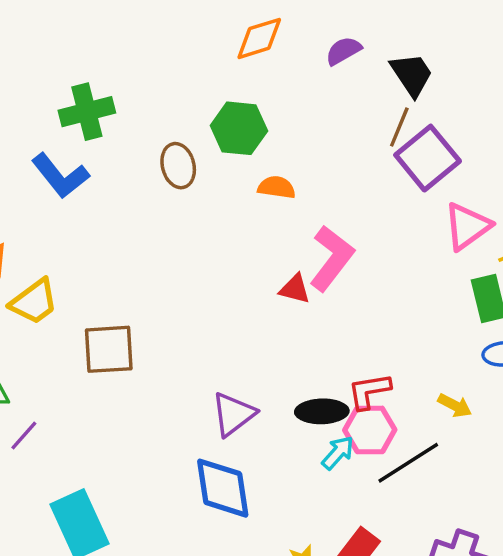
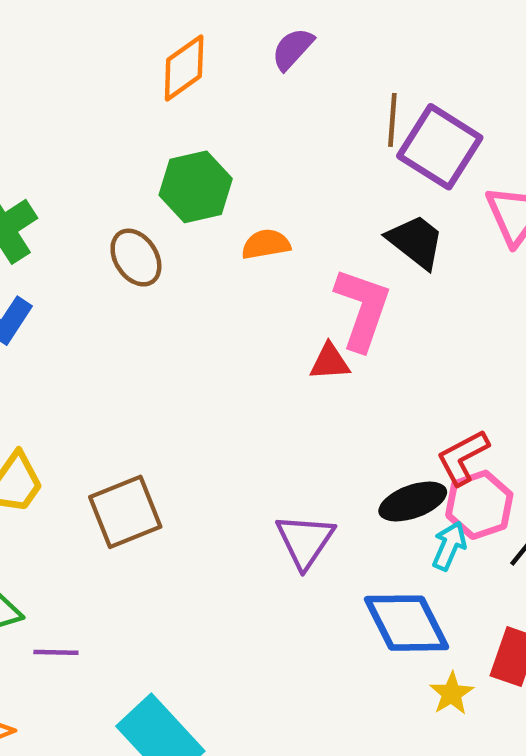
black trapezoid: (412, 74) -> (416, 242), moved
purple line: (24, 435) -> (56, 652), turned 68
blue diamond: (223, 488) -> (407, 623), moved

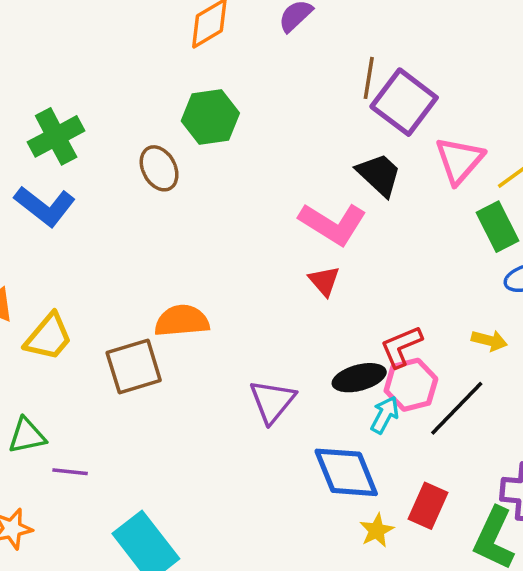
orange semicircle: (266, 244) -> (182, 321), moved, size x1.4
pink L-shape: (362, 309) -> (333, 224), turned 98
red triangle: (330, 362) -> (324, 281), moved, turned 48

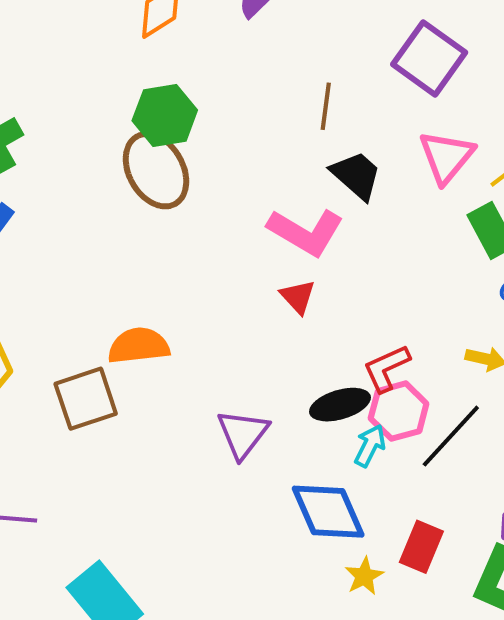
brown line: (369, 78) -> (326, 106), moved
purple square: (404, 102) -> (429, 58), moved
brown ellipse: (159, 168) -> (156, 170), moved, size x1.5

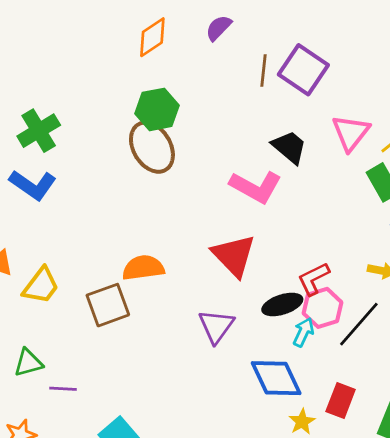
purple square: (429, 58) -> (303, 70), moved
brown line: (326, 106) -> (264, 70), moved
red triangle: (298, 297) -> (234, 255), moved, size x1.8

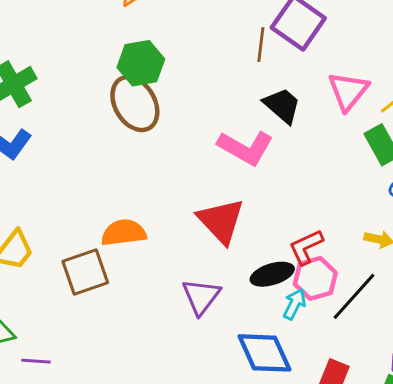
brown line: (264, 70) -> (261, 45), moved

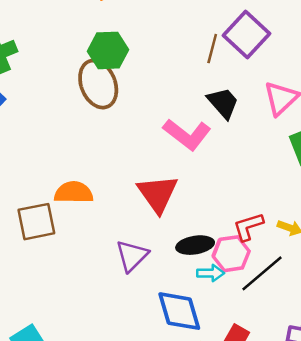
red L-shape: (306, 247) -> (248, 227), moved
cyan arrow: (295, 304) -> (211, 273), turned 56

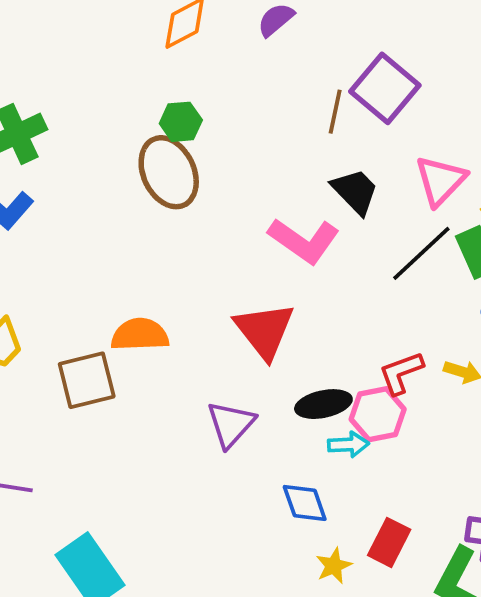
green hexagon: (108, 50) -> (181, 122), size x0.7
black line: (262, 273) -> (421, 253), moved
blue diamond: (179, 311) -> (305, 503), size x0.7

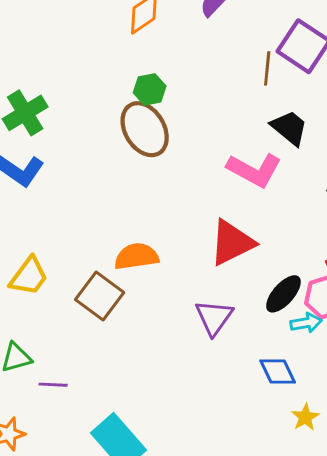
red triangle: (264, 331) -> (232, 243), turned 48
brown square: (87, 380) -> (100, 296), turned -33
black ellipse: (323, 404) -> (283, 294), turned -30

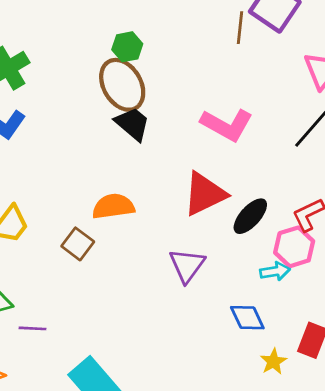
black trapezoid: (289, 128) -> (132, 124), moved
black ellipse: (283, 294) -> (250, 216), moved
brown square: (100, 296) -> (78, 244), size x0.7

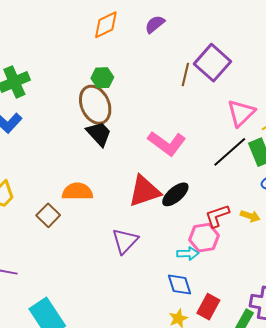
black ellipse: (250, 216) -> (175, 194), moved
blue diamond: (247, 318) -> (180, 284), moved

